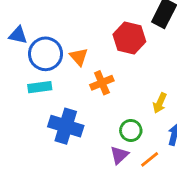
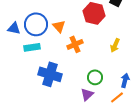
blue triangle: (18, 35) -> (14, 28), moved
yellow arrow: (160, 103) -> (115, 45), moved
orange line: (150, 159) -> (117, 97), moved

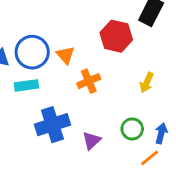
blue cross: (50, 74) -> (52, 125), turned -35
green circle: (95, 77) -> (132, 129), moved
purple triangle: (87, 94) -> (92, 141), moved

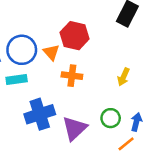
red hexagon: (116, 36) -> (75, 36), moved
orange cross: (89, 81) -> (72, 76), turned 30
purple triangle: (92, 141) -> (75, 128), size x1.5

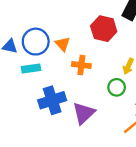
red hexagon: (75, 36) -> (104, 29), moved
green circle: (111, 118) -> (117, 87), moved

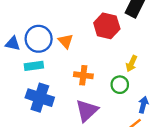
orange cross: (81, 65) -> (83, 75), moved
blue cross: (52, 100) -> (40, 98), moved, turned 36

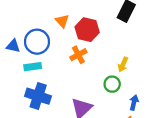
red hexagon: (107, 26) -> (87, 30), moved
orange triangle: (66, 41) -> (62, 21), moved
orange cross: (83, 75) -> (78, 55), moved, turned -35

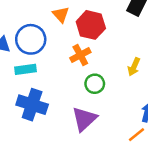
green circle: (112, 84) -> (95, 84), moved

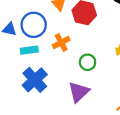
orange cross: (80, 55) -> (61, 42), moved
blue cross: (32, 105) -> (35, 80), turned 30

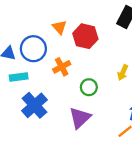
cyan rectangle: (29, 50) -> (19, 77), moved

